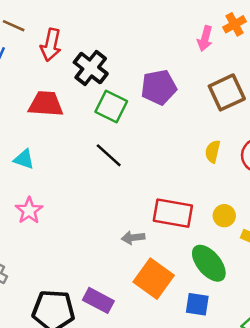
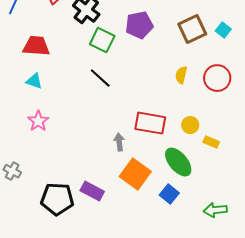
red trapezoid: (46, 104) -> (36, 46), moved
gray arrow: (133, 238) -> (119, 142), turned 90
blue square: (197, 304) -> (169, 194), turned 30

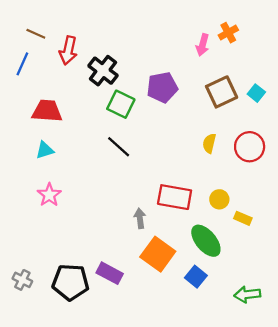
cyan triangle: (34, 81) -> (45, 150), turned -36
gray cross: (12, 171) -> (22, 280), moved

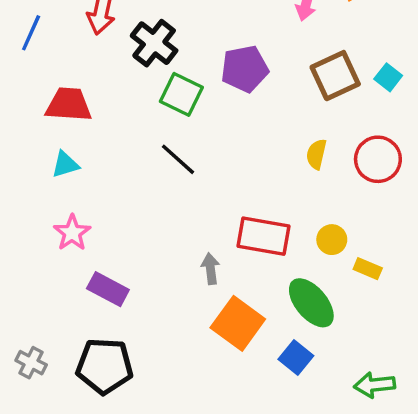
purple rectangle: (110, 273) -> (108, 289), moved

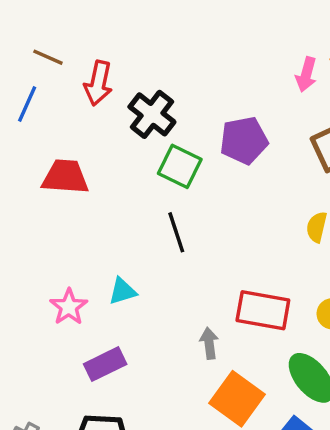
black line: (178, 159) -> (176, 232), turned 30
cyan triangle: (65, 164) -> (122, 291), moved
purple rectangle: (108, 289) -> (105, 364), turned -54

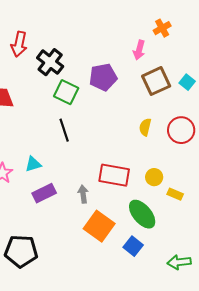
pink arrow: (306, 75) -> (139, 50), moved
purple rectangle: (105, 364) -> (44, 193), moved

